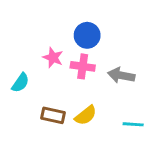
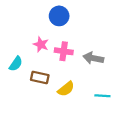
blue circle: (87, 35) -> (59, 16), moved
brown rectangle: (53, 115) -> (40, 77), moved

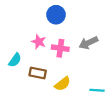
gray arrow: (93, 58) -> (88, 43), moved, turned -36

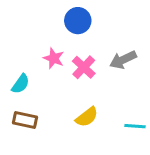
pink cross: (60, 48) -> (84, 67), turned 35
brown rectangle: (38, 73) -> (25, 120), moved

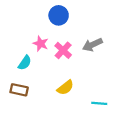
cyan semicircle: (21, 84) -> (25, 63), moved
cyan line: (135, 126) -> (99, 103), moved

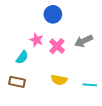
yellow semicircle: (65, 88) -> (59, 80), turned 49
cyan line: (99, 103) -> (90, 85), moved

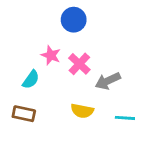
gray arrow: (84, 41) -> (108, 81), moved

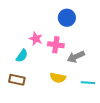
blue circle: (74, 20) -> (67, 18), moved
pink cross: (79, 64) -> (56, 45), turned -35

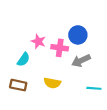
blue circle: (67, 18) -> (78, 35), moved
yellow semicircle: (58, 78) -> (52, 83), moved

